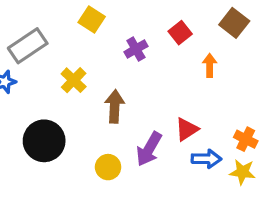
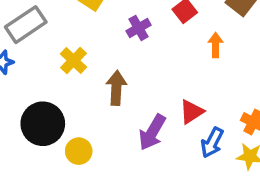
blue arrow: (206, 159) -> (212, 143), turned 116
yellow circle: (108, 167) -> (79, 151), moved

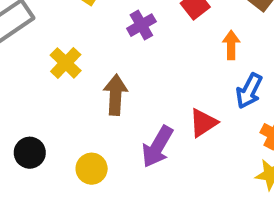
black circle: (43, 124) -> (30, 153), moved, size x0.6
blue arrow: (212, 143) -> (249, 91), moved
yellow circle: (79, 151) -> (92, 169), moved

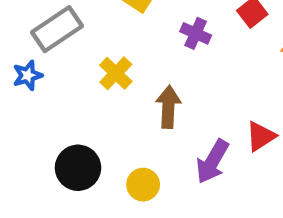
purple cross: (141, 25) -> (196, 33), turned -36
black circle: (30, 153) -> (78, 168), size x1.4

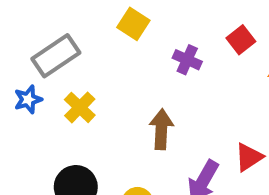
yellow cross: (116, 73) -> (80, 107), moved

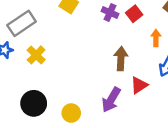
purple cross: (187, 60) -> (110, 13), moved
brown arrow: (161, 129) -> (121, 59), moved

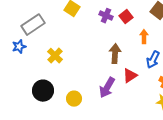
yellow cross: (36, 55) -> (55, 56), moved

